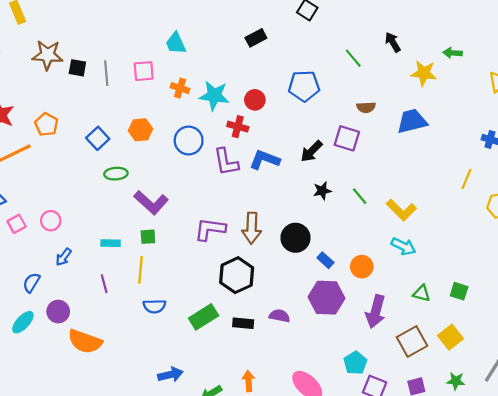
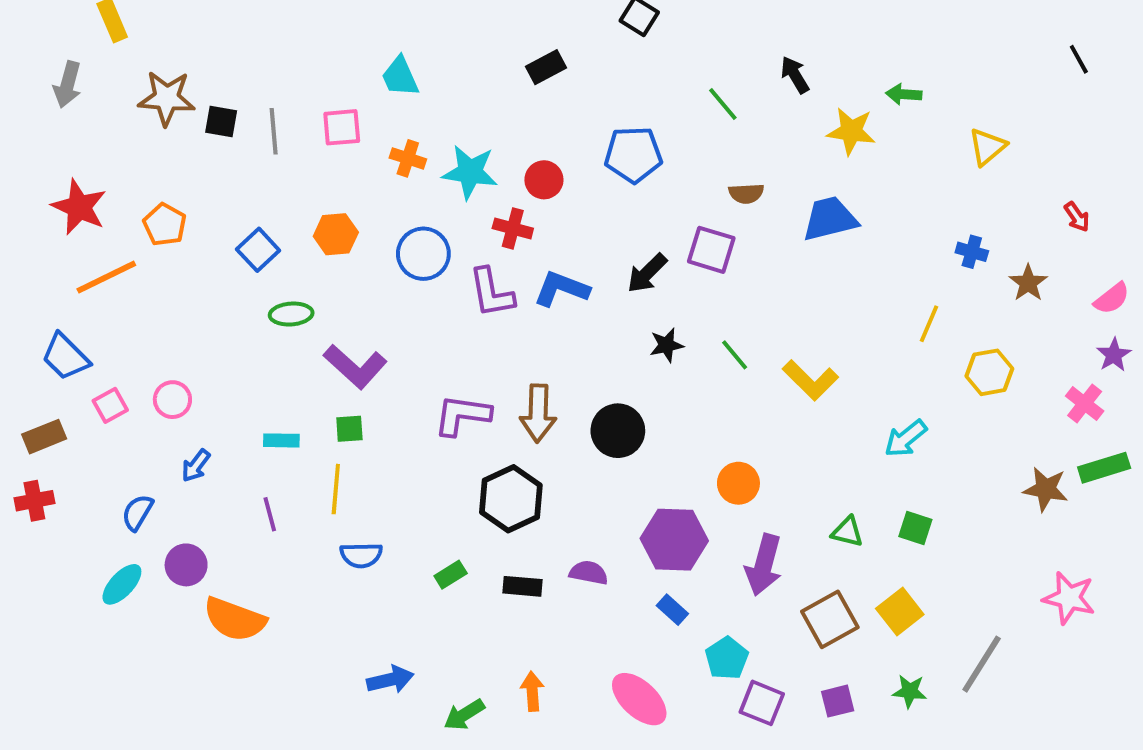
cyan arrow: (403, 246) -> (906, 438), moved, turned 115
blue rectangle: (325, 260) -> (672, 610), moved
green rectangle: (204, 317) -> (451, 575), size x0.6

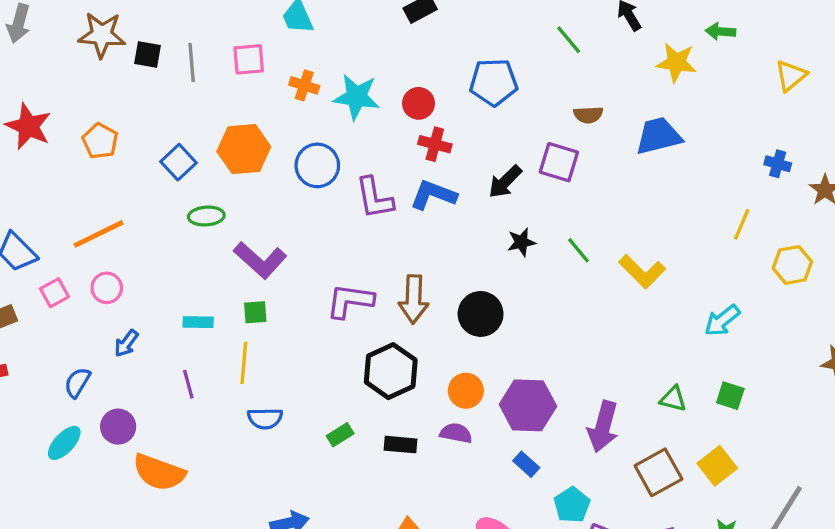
red cross: (513, 228) -> (435, 144), moved
orange hexagon: (336, 234) -> (244, 149), size x1.4
orange line: (106, 277) -> (99, 234), moved
orange circle: (738, 483) -> (466, 391), moved

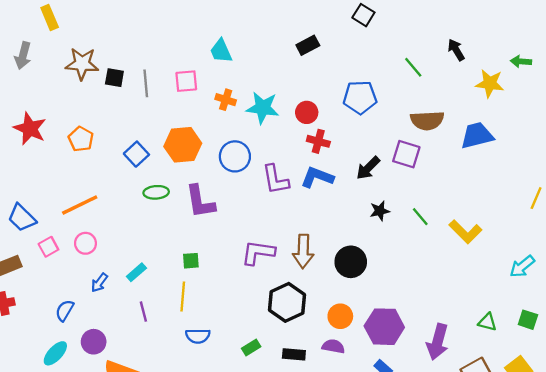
brown semicircle: (588, 115) -> (427, 120), size x1.6
purple L-shape: (260, 260) -> (200, 202), moved, turned 39
cyan rectangle: (198, 322) -> (136, 272), moved, turned -42

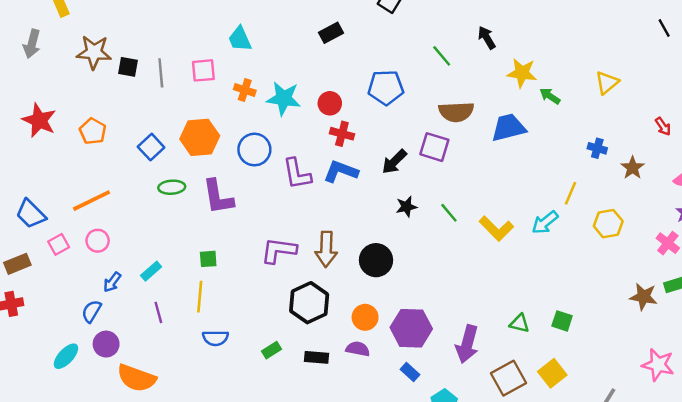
green arrow: (521, 61) -> (550, 96), moved, turned 30
cyan arrow: (522, 266) -> (545, 222), moved
blue semicircle: (65, 310) -> (92, 311), moved

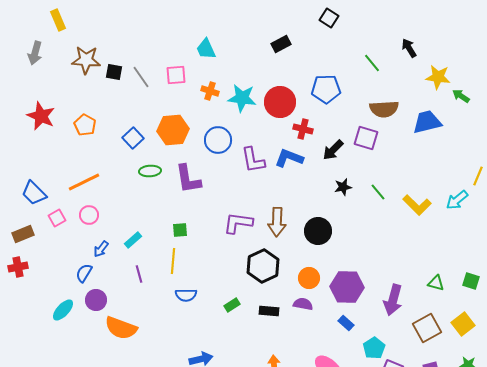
gray line: (161, 73) -> (141, 77), turned -30
red circle: (330, 103) -> (280, 102), size x1.6
red cross: (342, 134) -> (303, 129), moved

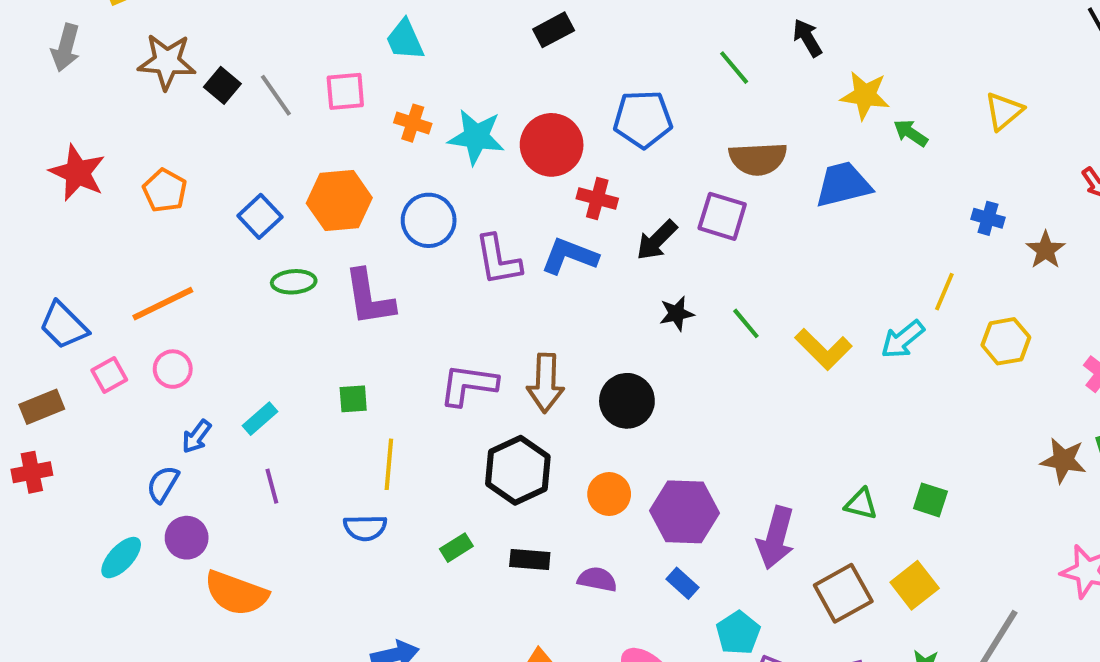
black square: (114, 72) -> (222, 85), turned 30
yellow line: (173, 261) -> (389, 464), moved
purple semicircle: (303, 304) -> (597, 579), moved

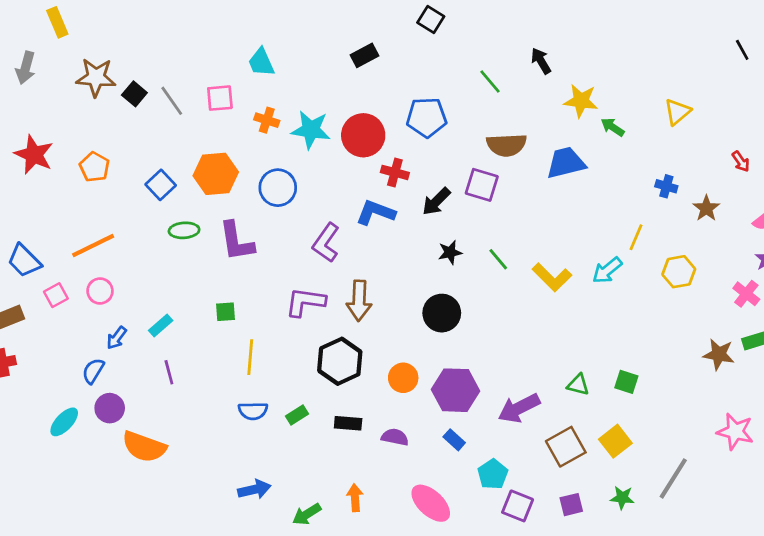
purple L-shape: (498, 260) -> (326, 243), moved, turned 45
black circle: (627, 401) -> (442, 313), moved
blue semicircle: (365, 528) -> (253, 411), moved
purple arrow: (776, 538) -> (519, 408), turned 48

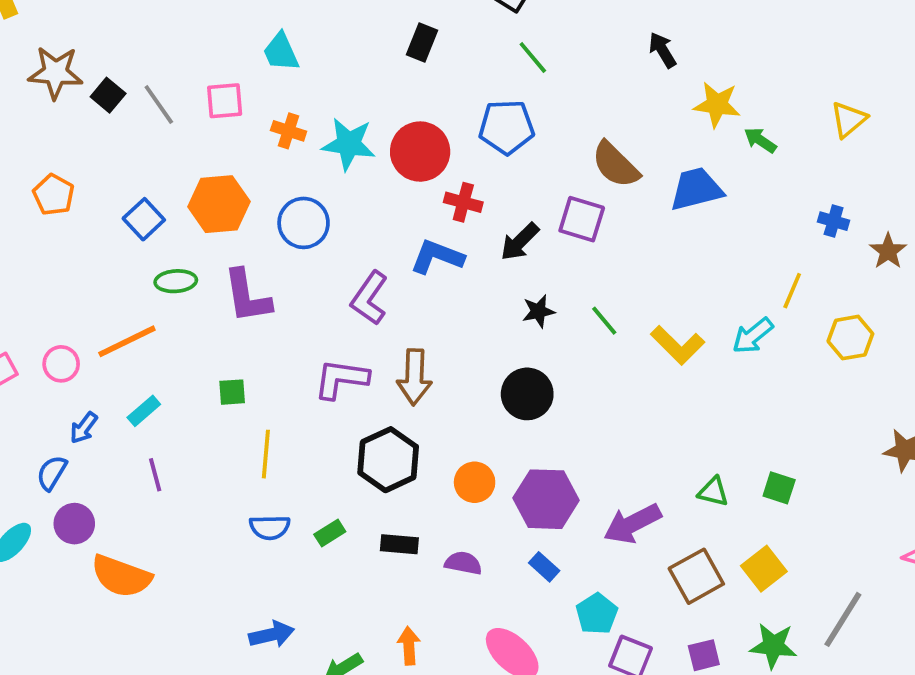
black rectangle: (365, 55) -> (422, 43), turned -40
green line: (490, 82) -> (533, 58), moved
brown semicircle: (507, 145) -> (616, 165), turned 48
orange line: (93, 246) -> (127, 341), moved
green star: (622, 498) -> (773, 646), size x1.4

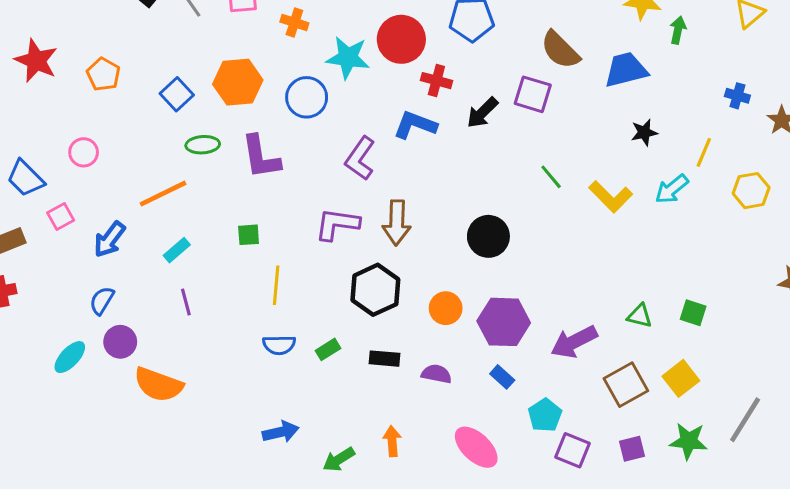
green arrow: (760, 140) -> (678, 30), turned 68
cyan star: (349, 144) -> (348, 58), moved
black star: (538, 311) -> (644, 132), moved
pink circle: (61, 364) -> (84, 152), moved
blue arrow: (84, 428) -> (110, 239), moved, size x1.4

